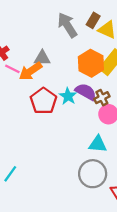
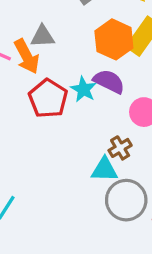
orange arrow: (30, 71) -> (27, 56), turned -80
brown cross: (102, 98) -> (120, 148), moved
cyan triangle: (98, 144) -> (104, 170), moved

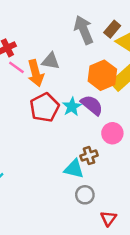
gray circle: (126, 200) -> (85, 195), size x0.6

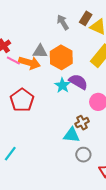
gray arrow: (84, 30) -> (63, 22), size x0.7
orange arrow: (36, 73) -> (29, 63), turned -50
orange hexagon: (102, 75) -> (61, 57), moved
red pentagon: (44, 108) -> (22, 100), moved

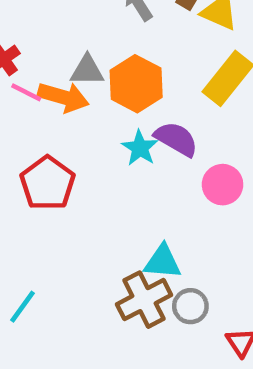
brown cross: (82, 123) -> (144, 300), moved, size x1.6

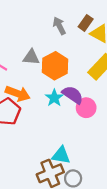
orange arrow: (63, 97) -> (18, 94), moved
pink circle: (223, 185) -> (86, 108), moved

